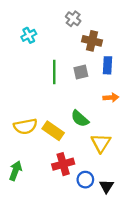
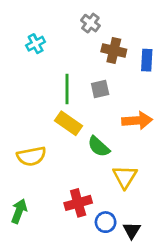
blue rectangle: (108, 65) -> (147, 60), moved
orange arrow: (111, 97) -> (137, 121), size x1.5
yellow rectangle: (53, 131) -> (68, 123), moved

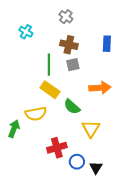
cyan cross: (36, 44) -> (26, 32), turned -32
brown cross: (114, 51) -> (69, 45), moved
yellow semicircle: (31, 156) -> (36, 114), moved
green arrow: (19, 211) -> (14, 129), moved

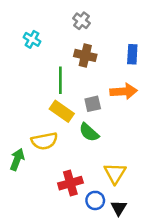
gray square: (73, 65) -> (93, 104), moved
orange arrow: (100, 88) -> (124, 91), moved
yellow triangle: (91, 129) -> (115, 173), moved

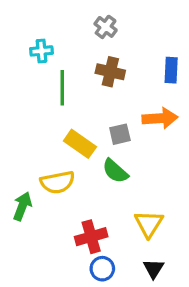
cyan cross: (32, 39) -> (41, 51), turned -35
green line: (60, 80) -> (62, 88), moved
blue circle: (95, 200) -> (102, 269), moved

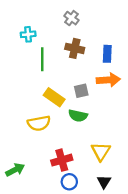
blue rectangle: (171, 70) -> (107, 54), moved
green semicircle: (115, 171) -> (78, 116), turned -30
green arrow: (22, 206) -> (15, 170), moved, turned 42

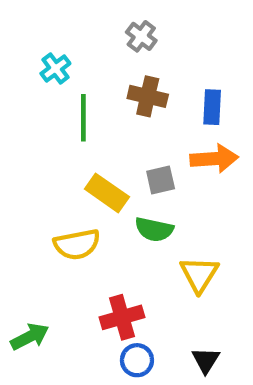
cyan cross: (28, 34) -> (55, 68), turned -32
yellow triangle: (101, 151) -> (199, 274), moved

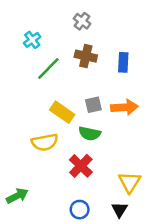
green line: (83, 118) -> (48, 69), turned 45
orange arrow: (214, 159) -> (125, 107), moved
yellow triangle: (199, 274) -> (130, 182), moved
red cross: (122, 317) -> (81, 166), moved, turned -30

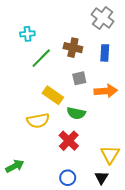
gray cross: (82, 21) -> (103, 18), moved, size x1.5
cyan cross: (32, 40) -> (27, 34), turned 32
gray square: (93, 105) -> (79, 78), moved

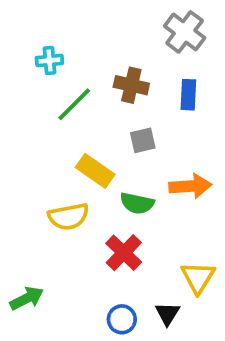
orange arrow: (106, 91) -> (190, 186), moved
black triangle: (102, 178) -> (167, 314), moved

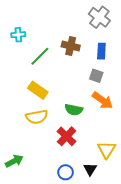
cyan cross: (49, 60) -> (18, 35), moved
gray square: (143, 140) -> (96, 76), moved, turned 32
yellow rectangle: (95, 171) -> (38, 90), moved
orange arrow: (190, 186) -> (102, 100), turned 40

